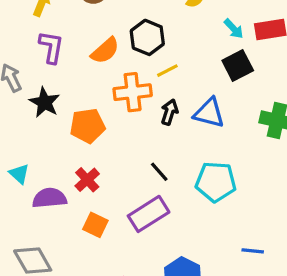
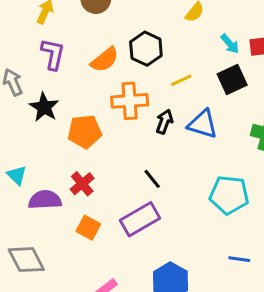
yellow line: (167, 71) -> (181, 80), moved
cyan pentagon: (216, 182) -> (229, 195), moved

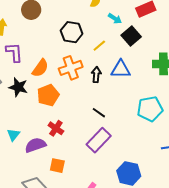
cyan arrow: (230, 44) -> (115, 19), moved
orange semicircle: (105, 60) -> (40, 68), moved
cyan triangle: (17, 175) -> (13, 135), turned 40
orange square: (88, 228) -> (57, 166), moved

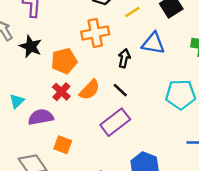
orange semicircle: (40, 68) -> (90, 90), moved
black arrow: (96, 75) -> (124, 58), moved
red cross: (56, 128) -> (61, 92), moved

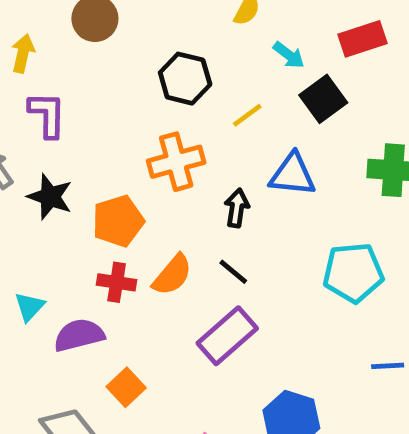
red cross: (61, 92) -> (117, 282), turned -30
orange square: (63, 145) -> (126, 387), turned 30

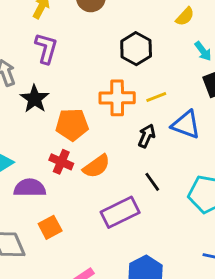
yellow line: (247, 115) -> (156, 97), moved
black line: (233, 272) -> (152, 182), moved

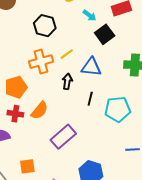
black line: (152, 182) -> (90, 99), moved, turned 64
orange square: (50, 227) -> (27, 166), moved, turned 35

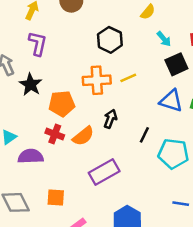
blue triangle: (91, 67) -> (171, 101), moved
black arrow: (67, 81) -> (110, 119), moved

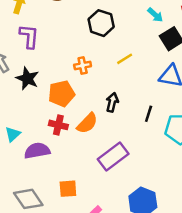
orange cross: (97, 80) -> (83, 66), moved, size x0.6

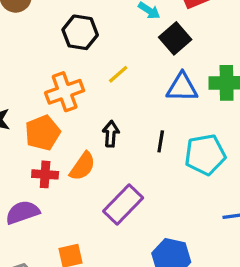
orange cross: (83, 66) -> (65, 92), size x1.6

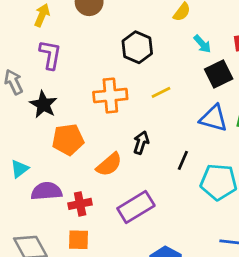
orange pentagon: (43, 133) -> (68, 140), moved
red cross: (45, 174) -> (80, 204), moved, turned -30

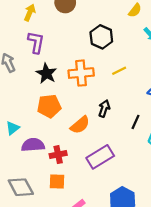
black star: (43, 105) -> (46, 73), moved

